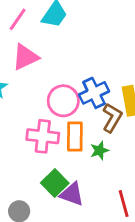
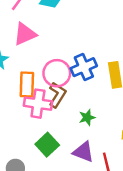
brown L-shape: (112, 118) -> (57, 95), moved
orange rectangle: (75, 136) -> (27, 85), moved
purple triangle: (72, 194) -> (83, 152), moved

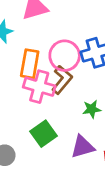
purple triangle: (83, 152) -> (82, 147), turned -45

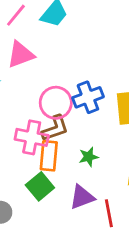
orange rectangle: (30, 64) -> (49, 156), moved
brown L-shape: (62, 80) -> (55, 128), turned 36

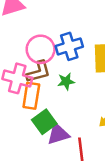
green star: (89, 157) -> (66, 81), moved
green square: (40, 186) -> (44, 122), moved

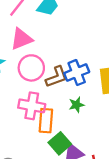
pink circle: (41, 49) -> (31, 68), moved
brown L-shape: (38, 72) -> (56, 77), moved

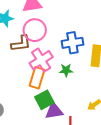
brown L-shape: (56, 77) -> (21, 44), moved
pink cross: (32, 106) -> (41, 60), moved, turned 35

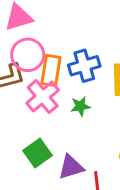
orange rectangle: (37, 78) -> (51, 70), moved
green square: (44, 100) -> (38, 153), moved

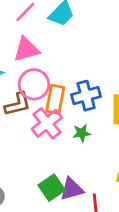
green square: (38, 153) -> (52, 188), moved

